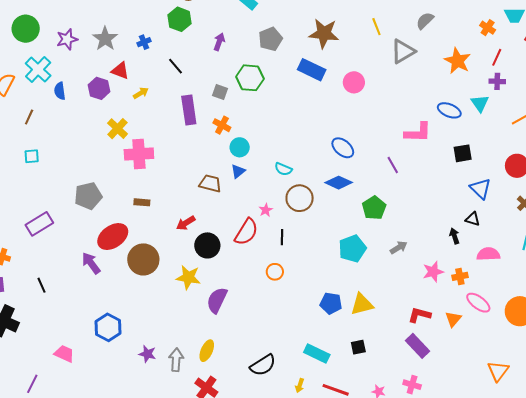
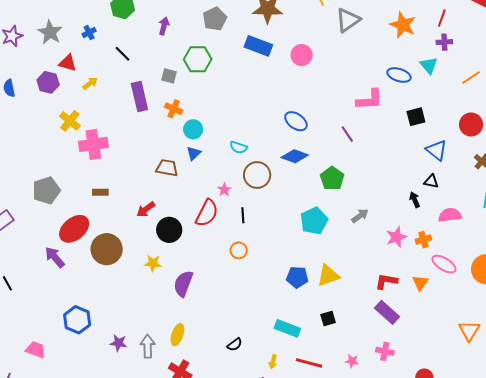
yellow star: (188, 277) -> (153, 263), size x0.7
black semicircle: (263, 365) -> (235, 345), size x0.6

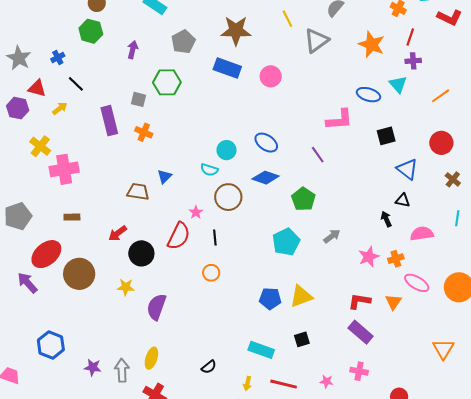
black line: (123, 54) -> (76, 84), moved
cyan circle: (193, 129) -> (226, 150), moved

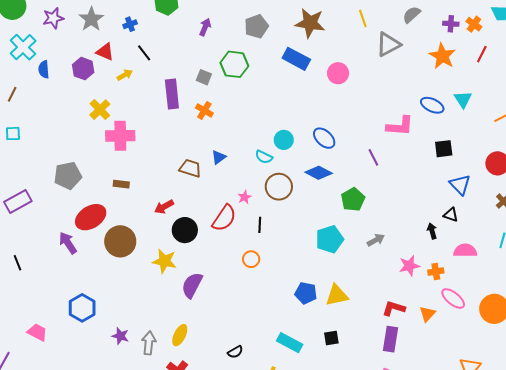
purple cross: (413, 61) -> (451, 24), moved
yellow star: (126, 287) -> (164, 261), size x1.4
purple rectangle: (361, 332) -> (391, 339), turned 50

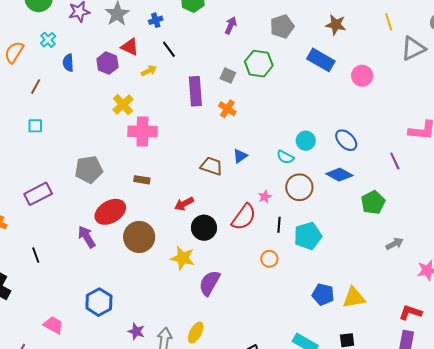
brown star: (310, 23) -> (336, 25), size x0.7
cyan cross: (23, 47) -> (48, 40), size x0.6
cyan pentagon: (330, 239) -> (308, 236), moved

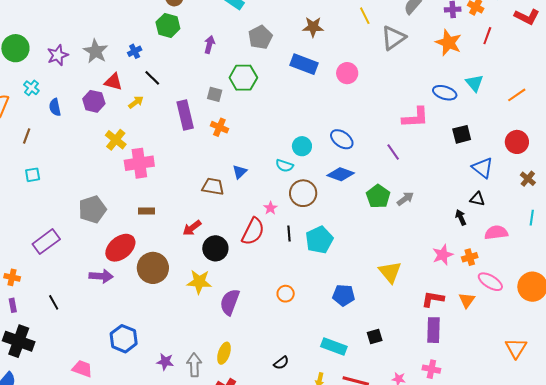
purple arrow: (87, 237) -> (101, 276), turned 135
gray arrow: (395, 244) -> (405, 199), moved
orange circle: (269, 259) -> (286, 294), moved
yellow triangle: (354, 298) -> (390, 272), moved, turned -50

